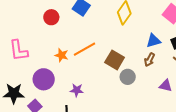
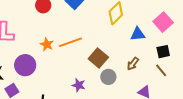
blue triangle: (153, 41) -> (138, 34), moved
purple star: (77, 90) -> (79, 85), moved

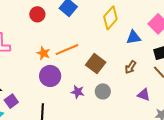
purple circle: (25, 65) -> (50, 76), moved
gray circle: (108, 77) -> (103, 91), moved

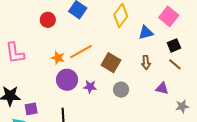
brown arrow: (130, 67) -> (146, 62), turned -32
purple star: (78, 92) -> (90, 87), moved
purple square: (11, 101) -> (31, 109), turned 32

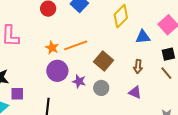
purple triangle: (162, 88) -> (135, 92), moved
gray circle: (121, 90) -> (101, 88), moved

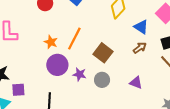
blue triangle: (143, 37) -> (141, 27), turned 42
orange line: (76, 45) -> (74, 39), turned -40
brown arrow: (138, 67) -> (140, 48), moved, turned -128

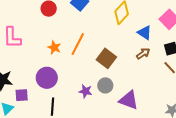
purple circle: (57, 65) -> (47, 78), moved
purple star: (79, 74) -> (85, 91), moved
purple triangle: (136, 83) -> (129, 100), moved, size x1.5

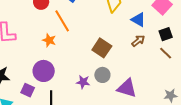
orange line: (78, 44) -> (62, 21), moved, turned -55
purple square: (22, 95) -> (28, 90), moved, turned 32

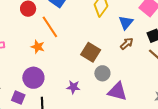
blue triangle: (138, 20) -> (126, 23), turned 42
gray circle: (102, 75) -> (102, 73), moved

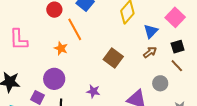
gray circle: (102, 73) -> (160, 83), moved

